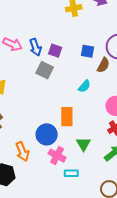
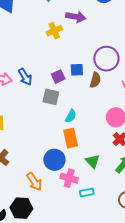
purple square: (55, 51) -> (58, 77), moved, turned -32
gray square: (45, 70) -> (51, 97), moved
cyan semicircle: (84, 86) -> (71, 116), moved

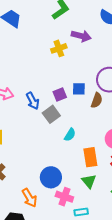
blue arrow: (25, 77) -> (33, 101), moved
gray square: (51, 97) -> (51, 114), turned 36
orange rectangle: (71, 138) -> (90, 157), moved

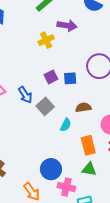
purple square: (60, 95) -> (51, 77), moved
brown semicircle: (97, 100) -> (83, 107), moved, turned -112
green triangle: (89, 181) -> (89, 169), turned -35

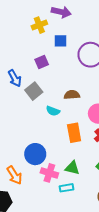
blue square: (70, 78) -> (60, 41), moved
cyan semicircle: (66, 125) -> (53, 111), turned 80
green triangle: (89, 169) -> (72, 168), moved

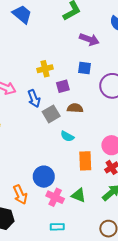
yellow cross: (39, 25) -> (45, 69), moved
brown semicircle: (72, 95) -> (75, 108), moved
cyan rectangle: (66, 188) -> (57, 227), moved

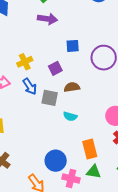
purple arrow: (89, 39) -> (47, 19), moved
yellow cross: (45, 69) -> (25, 62), moved
gray square: (51, 114) -> (50, 98), turned -36
orange rectangle: (85, 161) -> (90, 149), moved

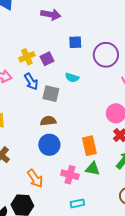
purple square: (55, 68) -> (47, 59), moved
brown semicircle: (72, 87) -> (48, 121), moved
cyan semicircle: (70, 116) -> (72, 78), moved
blue circle: (56, 161) -> (49, 145), moved

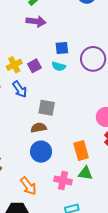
cyan semicircle: (72, 78) -> (59, 66), moved
gray square: (51, 94) -> (47, 108), moved

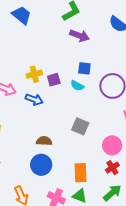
purple arrow: (36, 21) -> (79, 36), moved
blue arrow: (20, 89) -> (34, 99), turned -48
gray square: (47, 108) -> (80, 126), moved

